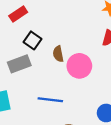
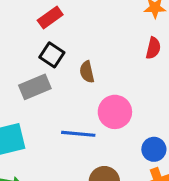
red rectangle: (18, 14) -> (50, 17), moved
pink circle: (79, 66) -> (115, 112), moved

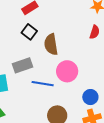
brown semicircle: (87, 72) -> (51, 44), size x1.5
gray rectangle: (35, 87) -> (22, 65), moved

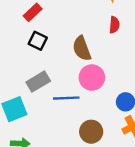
brown semicircle: (51, 44) -> (82, 48), moved

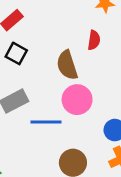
red semicircle: (114, 25) -> (94, 40), moved

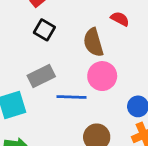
red semicircle: (94, 40) -> (120, 19), turned -72

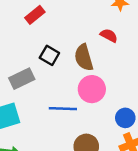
black square: (44, 30) -> (49, 55), moved
gray rectangle: (41, 76) -> (22, 79), moved

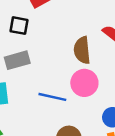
black square: (49, 55) -> (19, 26), moved, turned -30

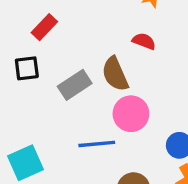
gray rectangle: (17, 60) -> (75, 85), moved

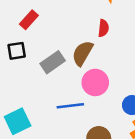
red semicircle: (144, 41) -> (103, 28), turned 77
brown semicircle: (115, 74) -> (83, 53), turned 55

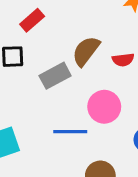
red semicircle: (103, 28) -> (123, 60), moved, turned 70
brown semicircle: (83, 53) -> (86, 51), moved

